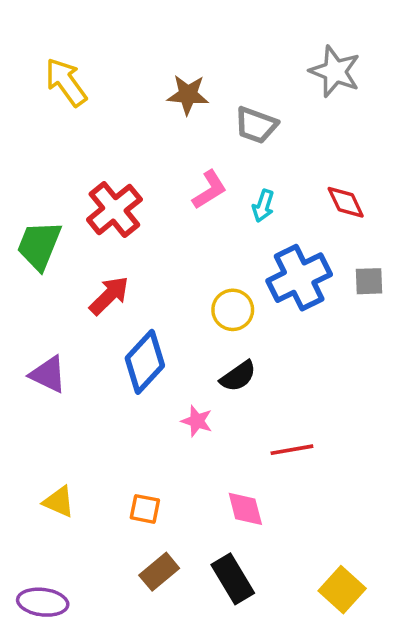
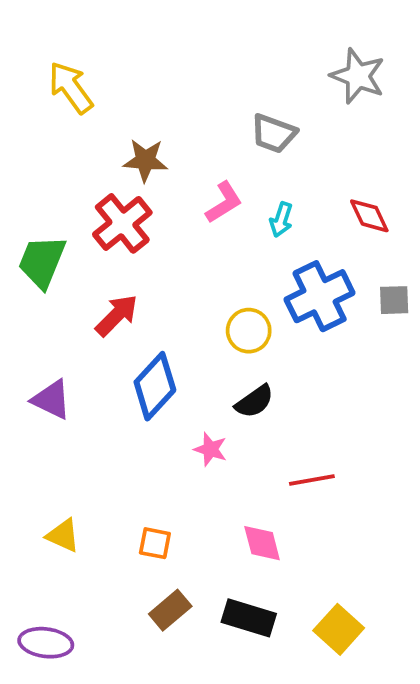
brown star: (188, 95) -> (145, 160), moved
black rectangle: (233, 579) -> (249, 618), turned -42
yellow square: (342, 590) -> (339, 629), moved

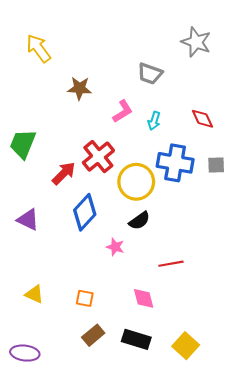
red cross: (122, 223) -> (98, 157), moved
blue cross: (320, 296) -> (175, 163), turned 36
yellow circle: (249, 331) -> (136, 182), size x1.5

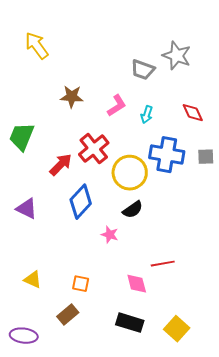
gray star: (196, 42) -> (177, 56), moved
brown star: (79, 88) -> (72, 97), moved
red line: (171, 264) -> (163, 264), moved
brown rectangle: (93, 335) -> (68, 315), moved

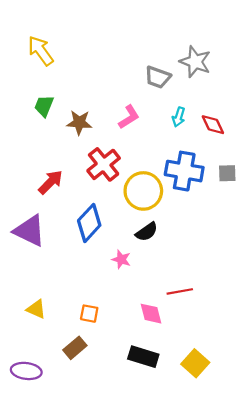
brown star: (72, 97) -> (79, 122), moved
cyan arrow: (147, 115) -> (179, 117), moved
green trapezoid: (22, 137) -> (44, 106), moved, size x0.7
red arrow: (61, 165) -> (51, 182), moved
purple triangle: (27, 209) -> (30, 231), size x1.4

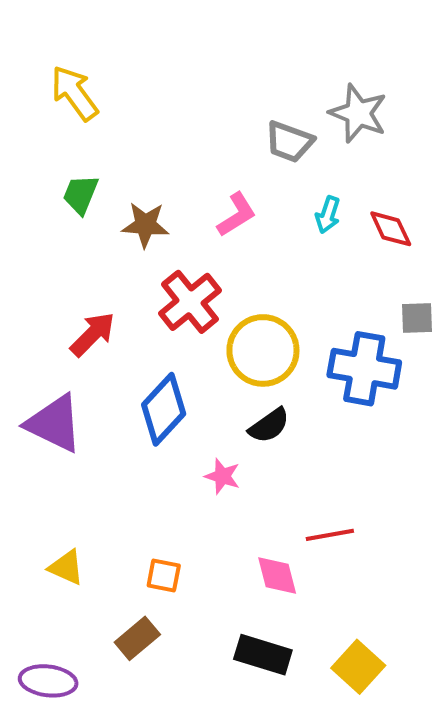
blue cross: (184, 171) -> (364, 369), moved

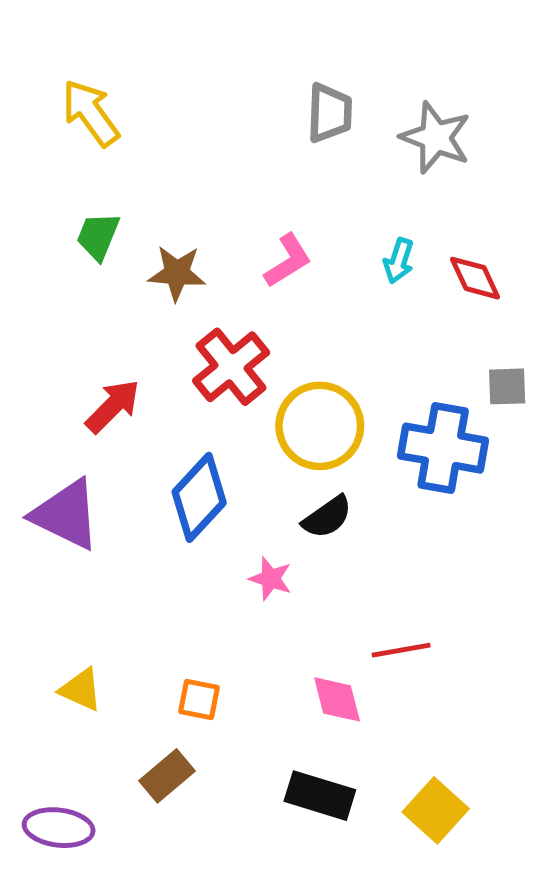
gray trapezoid: (289, 142) -> (330, 113), moved, turned -108

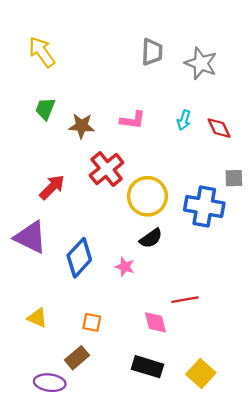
pink L-shape: (288, 261) -> (133, 120), turned 40
blue diamond: (199, 497) -> (79, 258), moved
purple ellipse: (59, 828) -> (50, 383), moved

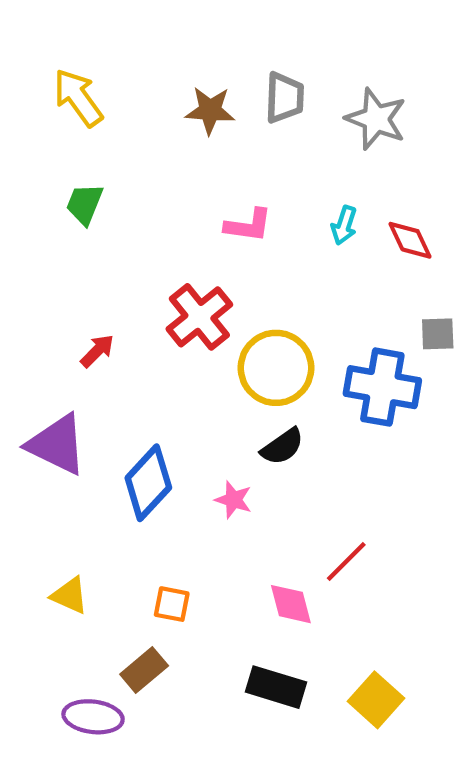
brown star: (82, 126) -> (210, 110), moved
red arrow: (52, 187) -> (97, 351), size x0.7
red line: (185, 300) -> (346, 561), turned -35

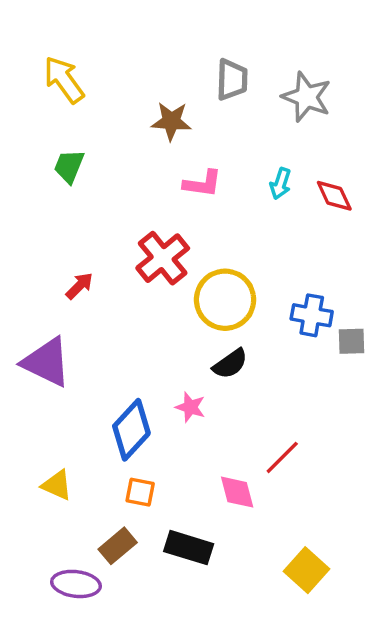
brown star: (210, 110) -> (171, 121), moved
gray square: (438, 334) -> (352, 341), moved
blue cross: (382, 387) -> (312, 315), size x0.7
blue diamond: (148, 483) -> (131, 430), moved
black rectangle: (276, 687) -> (189, 548), moved

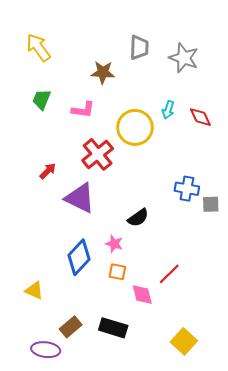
pink L-shape: (202, 184) -> (83, 110), moved
yellow circle: (225, 300) -> (135, 127), moved
purple triangle: (47, 362) -> (80, 198), moved
orange square: (140, 492) -> (117, 272), moved

